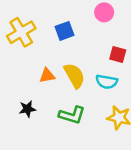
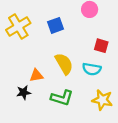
orange triangle: (47, 76) -> (36, 75), moved

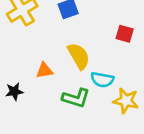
cyan semicircle: (92, 69) -> (102, 80), moved
black star: (24, 92) -> (14, 91), moved

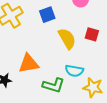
yellow semicircle: (79, 56) -> (67, 39), moved
orange triangle: (45, 70) -> (29, 64), size x1.5

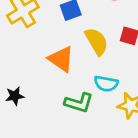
orange triangle: (29, 64) -> (61, 59), moved, turned 45

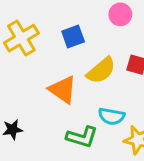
yellow semicircle: (97, 41) -> (101, 70), turned 80

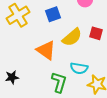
green L-shape: (82, 137) -> (59, 82), turned -90

